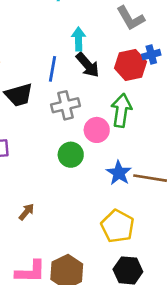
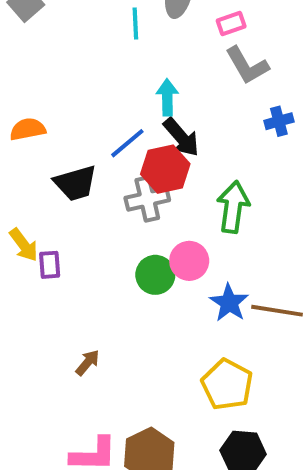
red hexagon: (131, 65) -> (165, 169), moved
blue line: (53, 69) -> (127, 143), turned 40
pink circle: (97, 130) -> (189, 261), moved

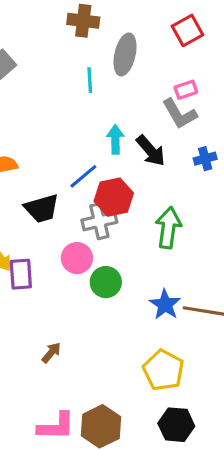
pink rectangle: (231, 24) -> (186, 90), moved
black arrow: (181, 137) -> (151, 151), moved
pink circle: (189, 261) -> (77, 258), moved
purple rectangle: (50, 265) -> (21, 274), size x1.4

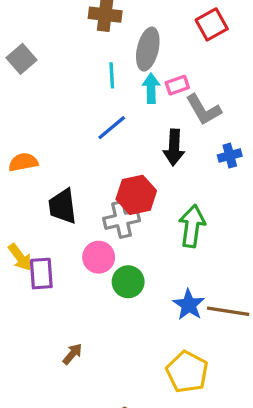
pink rectangle: (186, 90) -> (177, 85), moved
cyan arrow: (115, 139) -> (151, 88), moved
black arrow: (151, 151) -> (174, 147), turned 44
blue line: (83, 176) -> (112, 128), moved
black trapezoid: (42, 208) -> (63, 206), turned 99

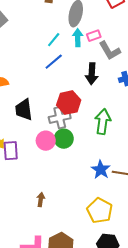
cyan line: (112, 75) -> (54, 40), moved, turned 42
green circle: (128, 282) -> (64, 139), moved
brown arrow: (72, 354) -> (41, 200), moved, turned -32

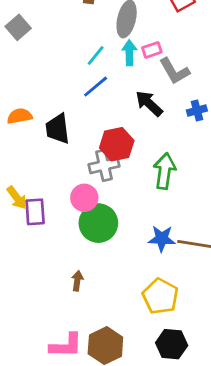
black arrow: (92, 74) -> (149, 103), turned 130
black trapezoid: (24, 110) -> (58, 129), moved
green circle: (64, 139) -> (98, 223), moved, size x1.4
blue star: (101, 170) -> (162, 239), turned -30

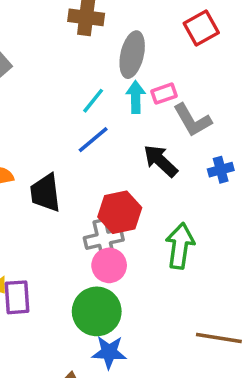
pink circle: (84, 198) -> (109, 265), moved
blue star: (162, 239) -> (109, 352), moved

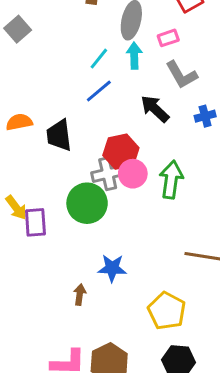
pink rectangle: (164, 94) -> (168, 38), moved
pink circle: (109, 265) -> (133, 174), moved
green circle: (97, 311) -> (87, 203), moved

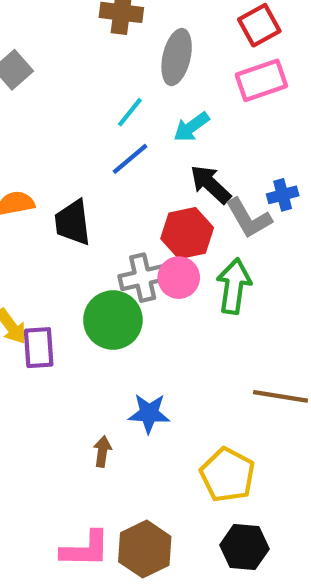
pink rectangle: (168, 38) -> (261, 80), moved, size x1.6
cyan arrow: (134, 56) -> (191, 127), moved, turned -125
gray L-shape: (181, 75) -> (249, 218), moved
red hexagon: (121, 152) -> (187, 233), moved

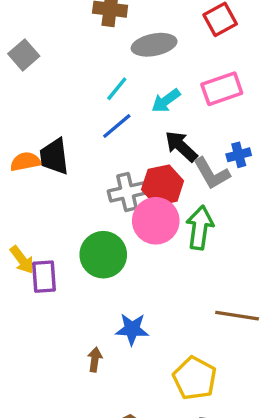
gray ellipse: (177, 57) -> (154, 45), turned 66
pink rectangle: (261, 80) -> (222, 89), moved
black trapezoid: (73, 222) -> (54, 156), moved
gray cross: (143, 278) -> (127, 192), moved
pink circle: (179, 278) -> (156, 221), size x1.4

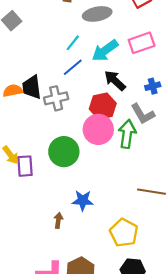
cyan arrow: (166, 101) -> (105, 51), size x1.4
gray L-shape: (212, 173) -> (143, 114), moved
gray cross: (127, 192) -> (56, 98), moved

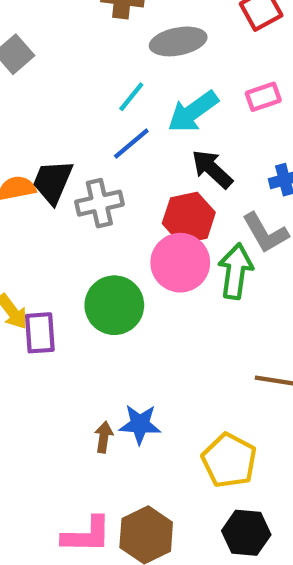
pink rectangle: (142, 43) -> (263, 97), size x0.7
black trapezoid: (32, 87) -> (53, 182), turned 30
blue star: (83, 200) -> (140, 424), moved

